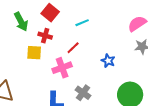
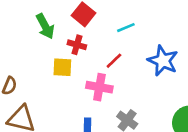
blue star: (108, 61) -> (163, 61), moved, size x1.6
pink cross: (62, 68) -> (99, 87), turned 30

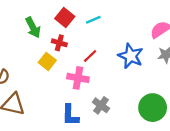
cyan line: (126, 28) -> (93, 20), moved
yellow square: (62, 67) -> (47, 61), turned 35

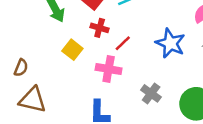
red cross: (59, 43) -> (100, 28), moved
gray cross: (101, 105) -> (151, 93), moved

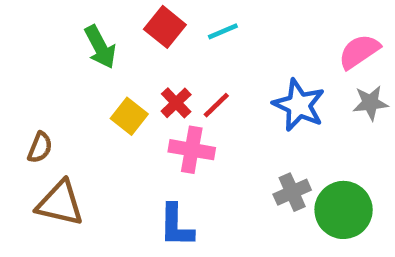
red cross: (100, 28) -> (176, 103), moved, turned 30
gray cross: (151, 93) -> (292, 192), moved, turned 30

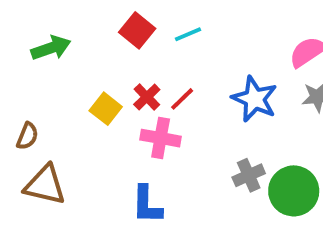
green arrow: (100, 47) -> (51, 48), moved, turned -81

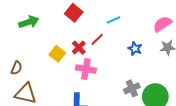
cyan line: (188, 34) -> (113, 20), moved
red line: (182, 99) -> (97, 39), moved
blue star: (255, 99) -> (135, 49), size x0.6

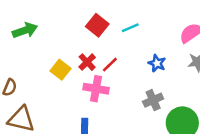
red square: (74, 13) -> (97, 25), moved
red line: (97, 39) -> (110, 65), moved
gray cross: (132, 88) -> (153, 100), moved

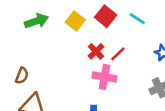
cyan line: (130, 28) -> (137, 19), turned 56
yellow square: (60, 70) -> (75, 21), moved

